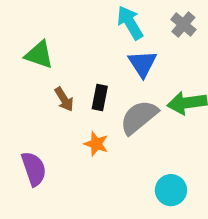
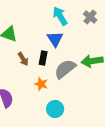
blue triangle: (142, 64) -> (55, 39), moved
cyan circle: (171, 190) -> (55, 109), moved

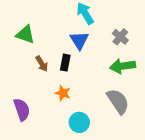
gray cross: (90, 17) -> (120, 37), moved
gray semicircle: (65, 69) -> (118, 101), moved, turned 95

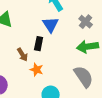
brown arrow: (42, 64) -> (23, 55), moved

